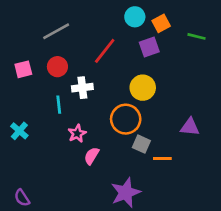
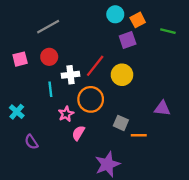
red line: (105, 51) -> (95, 66), moved
orange circle: (126, 119) -> (91, 99), moved
purple semicircle: (22, 198) -> (31, 142), moved

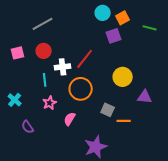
yellow circle: (122, 75) -> (123, 77), moved
pink star: (66, 114) -> (50, 103), moved

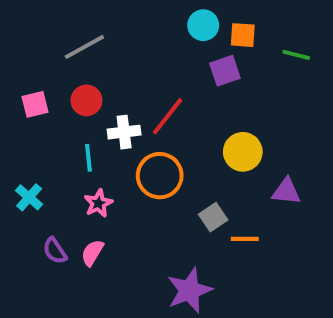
orange square: (123, 18) -> (243, 35), turned 32
gray square: (108, 110) -> (213, 217), turned 32
pink semicircle: (70, 119) -> (92, 253), moved

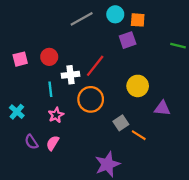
gray line: (84, 47) -> (82, 19), moved
green line: (296, 55) -> (178, 46), moved
orange line: (245, 239) -> (139, 135), turned 32

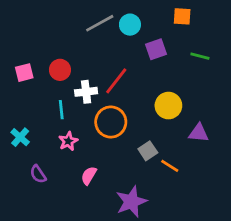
cyan circle: (115, 14) -> (130, 25), moved
orange square: (138, 20) -> (182, 16), moved
green line: (178, 46) -> (200, 56), moved
pink semicircle: (53, 143) -> (89, 176), moved

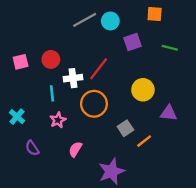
orange line: (170, 166) -> (144, 141), turned -70

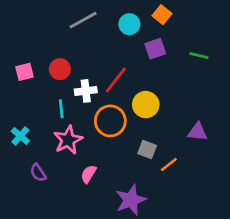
orange square: (155, 14) -> (162, 15), moved, turned 35
gray line: (85, 20) -> (83, 20), moved
yellow circle: (143, 90) -> (146, 105), moved
pink star: (58, 120) -> (68, 140), size x1.5
gray square: (125, 128) -> (147, 150), turned -35

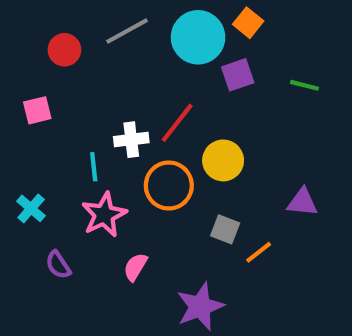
cyan circle: (129, 24) -> (198, 37), size x1.6
red circle: (60, 69) -> (64, 50), moved

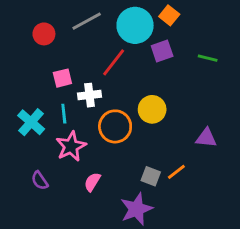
pink square: (37, 110) -> (62, 78), moved
red line: (177, 123) -> (114, 62), moved
cyan cross: (31, 208) -> (31, 122), moved, size x1.4
gray square: (225, 229) -> (151, 176), moved

